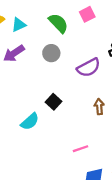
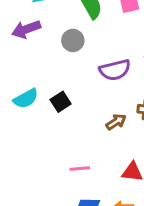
brown arrow: (99, 107) -> (116, 122), turned 49
cyan semicircle: (30, 122) -> (26, 99), moved

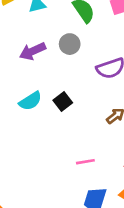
purple arrow: (26, 29) -> (33, 51), moved

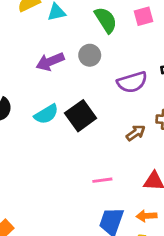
black square: (63, 101) -> (81, 116), size x1.5

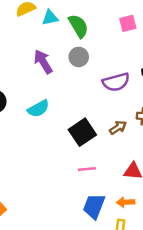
green semicircle: (106, 20) -> (78, 26), moved
purple arrow: (50, 62) -> (43, 62), turned 80
black square: (81, 116) -> (82, 132), moved

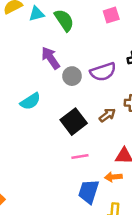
gray circle: (79, 57) -> (72, 76), moved
purple arrow: (43, 62) -> (51, 58), moved
orange arrow: (126, 202) -> (113, 177), moved

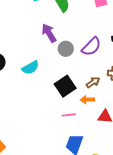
purple semicircle: (103, 72) -> (91, 47), turned -30
orange arrow: (113, 177) -> (87, 100), moved

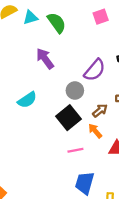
gray circle: (66, 49) -> (75, 90), moved
orange arrow: (87, 100) -> (95, 131), turned 56

